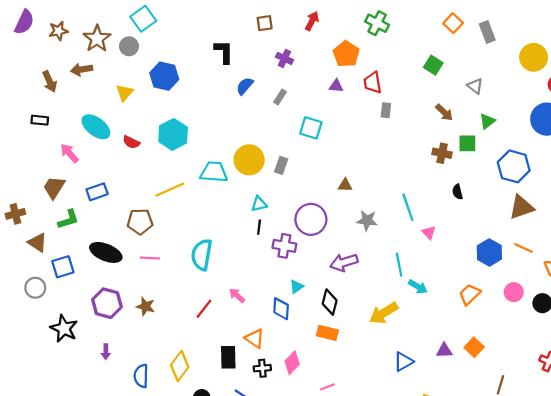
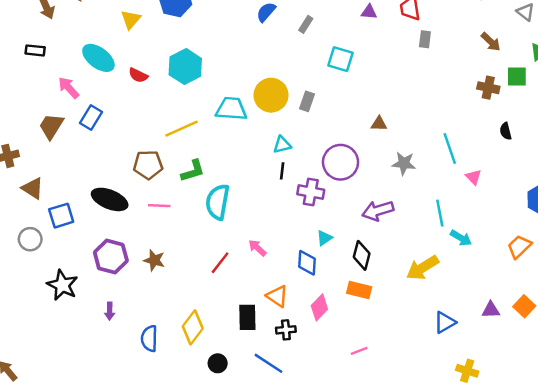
blue rectangle: (97, 192) -> (91, 117), moved, turned -40
green L-shape: (68, 219) -> (193, 171), moved
pink diamond: (292, 363) -> (319, 307), moved

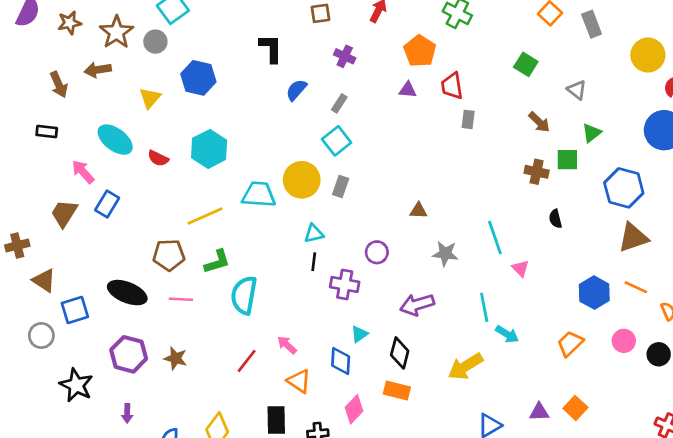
cyan square: (341, 59) -> (337, 141), moved, turned 35
purple circle: (341, 162) -> (377, 252), size x0.6
orange triangle: (277, 296) -> (299, 381), moved

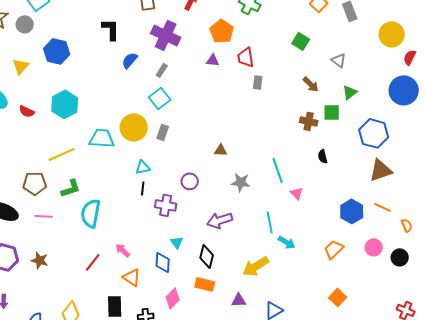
purple cross: (345, 56) -> (166, 35), size x1.8
cyan triangle: (359, 334) -> (177, 242), turned -32
purple triangle: (539, 412) -> (239, 300), moved

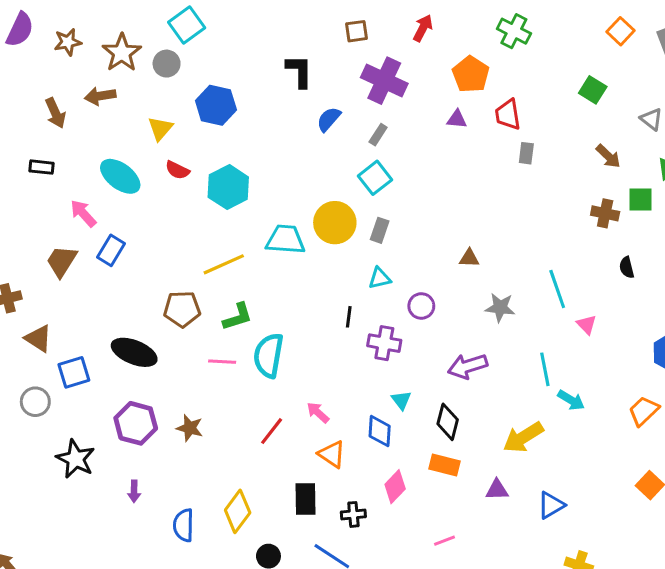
red semicircle: (27, 111) -> (177, 170), moved
cyan triangle: (143, 167) -> (380, 278), moved
pink line: (44, 216) -> (222, 362), moved

